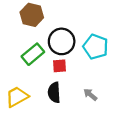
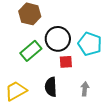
red square: (59, 66) -> (66, 62), moved
gray arrow: (90, 95) -> (85, 89), turned 56

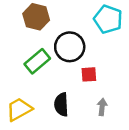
cyan pentagon: (90, 44) -> (108, 19), moved
red square: (66, 62) -> (89, 74), moved

